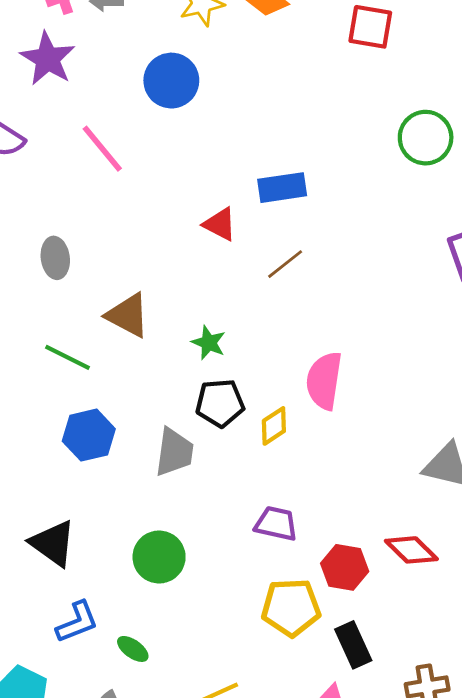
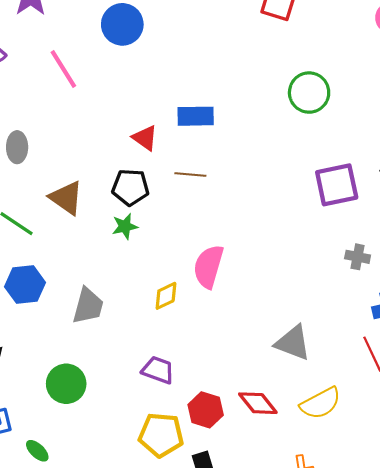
brown line: (285, 264) -> (190, 174), turned 36
green star: (209, 343) -> (125, 226), turned 30
black pentagon: (220, 403) -> (130, 187), moved

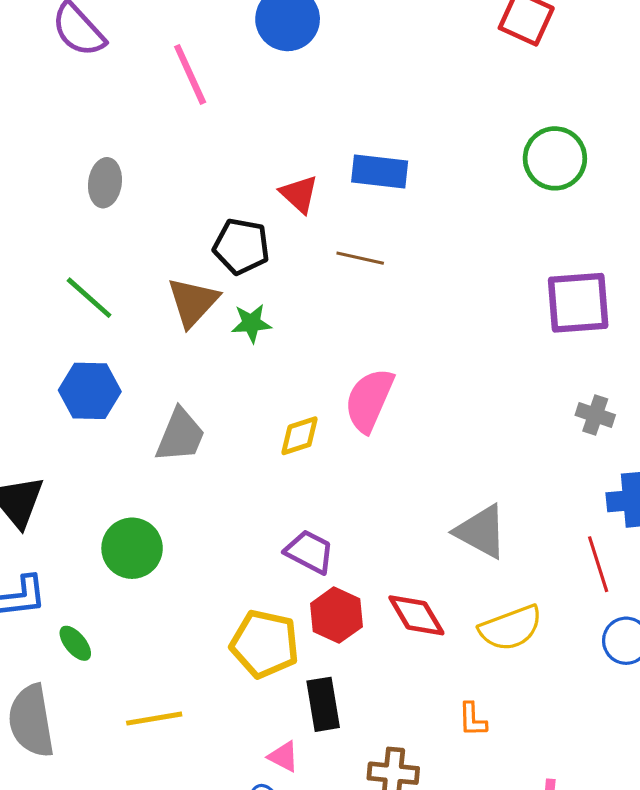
black pentagon: (130, 187) -> (241, 246), moved
brown triangle: (66, 198) -> (193, 302), moved, turned 30
purple trapezoid: (158, 370) -> (309, 552), moved

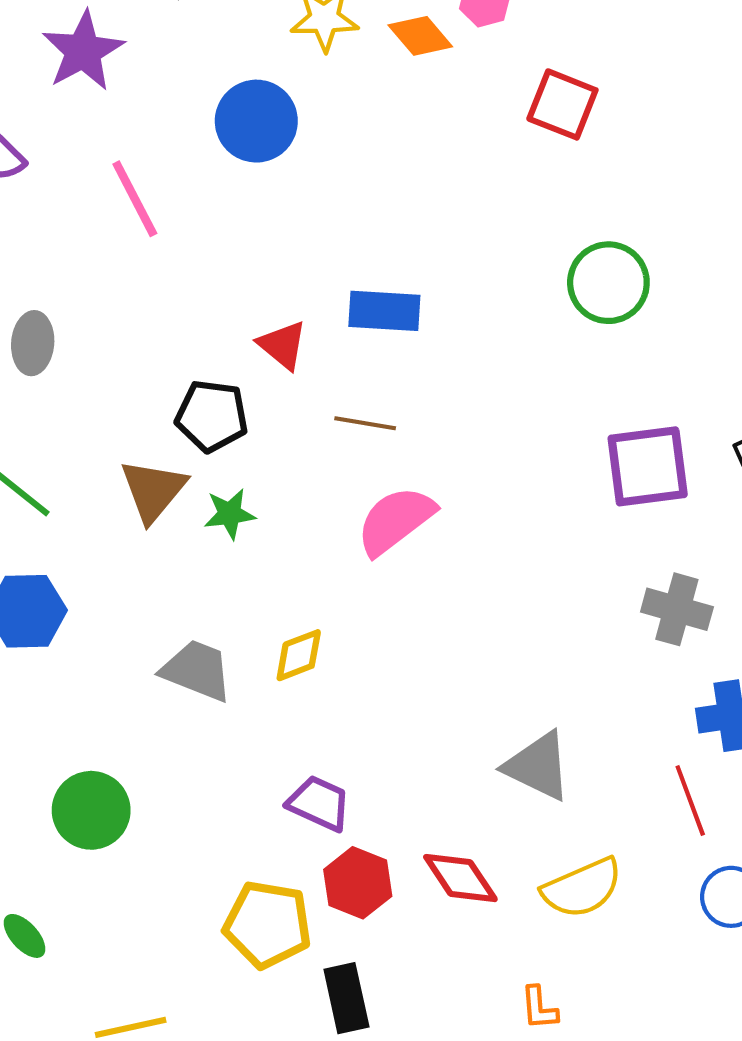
pink semicircle: (369, 400) -> (395, 521), moved, turned 32
gray cross: (595, 415) -> (677, 609), size x1.4
gray trapezoid: (180, 435) -> (197, 670), moved, turned -88

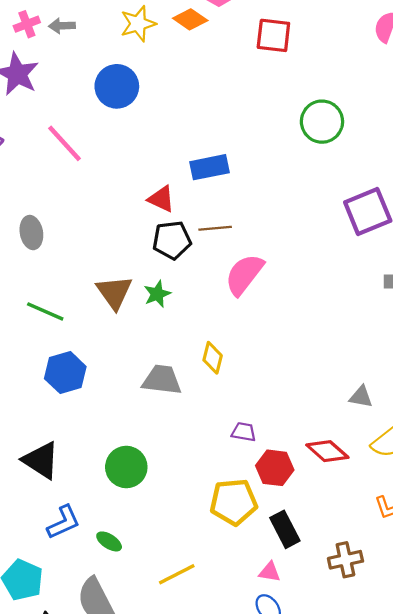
black pentagon: (212, 416) -> (172, 240), moved
yellow diamond: (299, 655) -> (213, 358), turned -40
gray triangle: (538, 766) -> (361, 397), moved, size x0.6
purple trapezoid: (319, 803) -> (244, 432), size x0.7

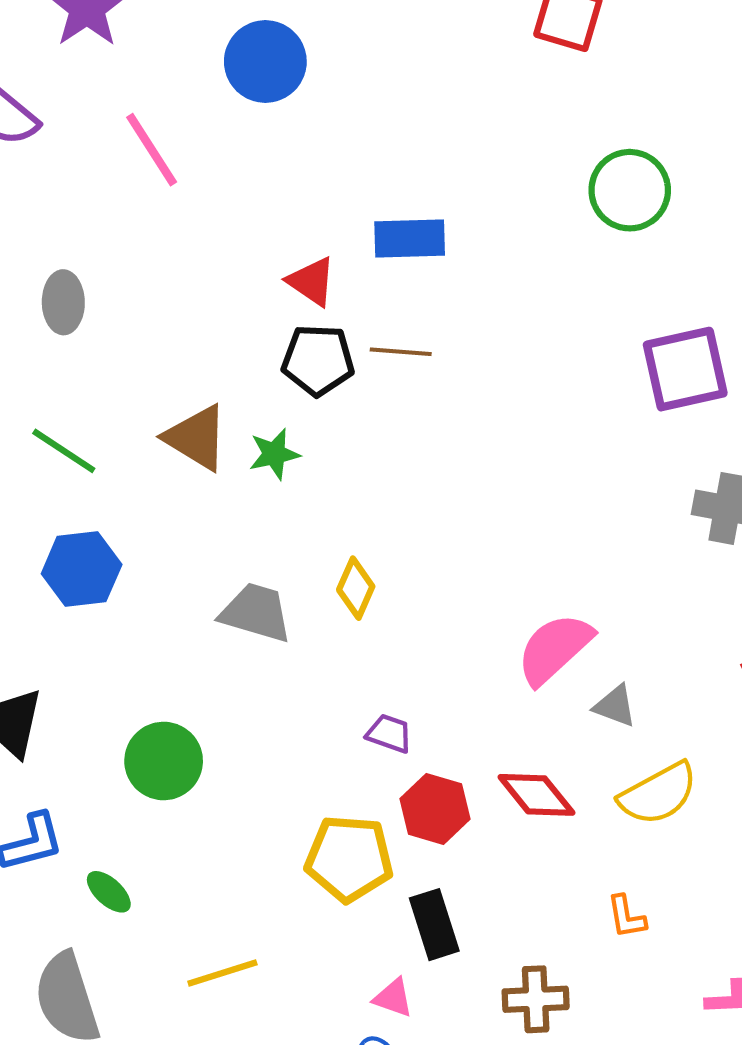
pink semicircle: (244, 275) -> (554, 649), moved
brown triangle: (114, 292) -> (196, 438), turned -33

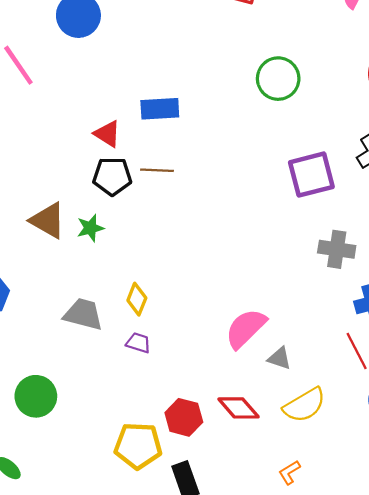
purple trapezoid: (389, 733) -> (138, 343), moved
orange L-shape: (626, 917) -> (289, 472), turned 70

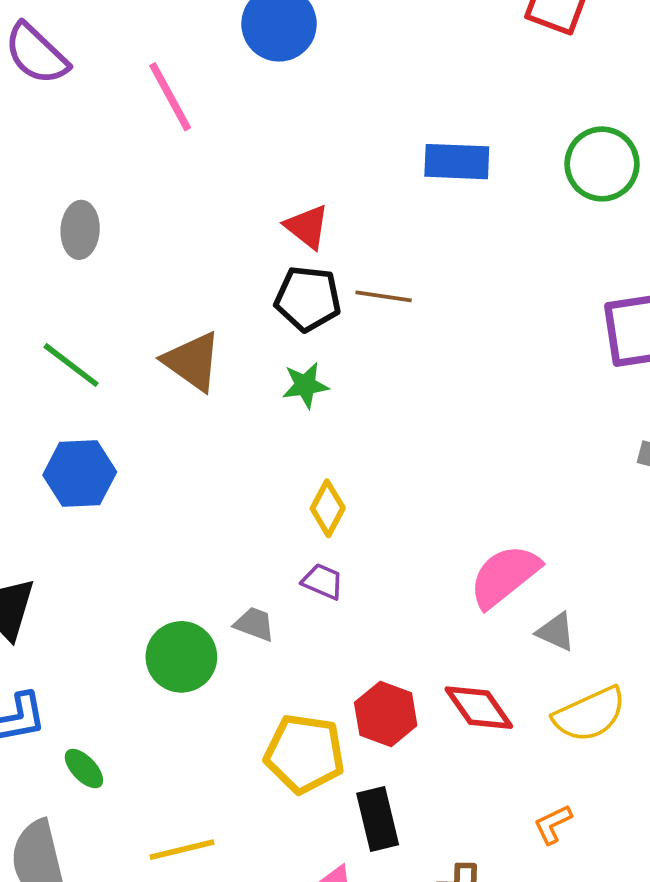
blue rectangle: (160, 109) -> (457, 162), moved
green star: (90, 228) -> (305, 385), moved
gray trapezoid: (83, 314) -> (254, 624), moved, size x0.6
green circle: (36, 396) -> (181, 657), moved

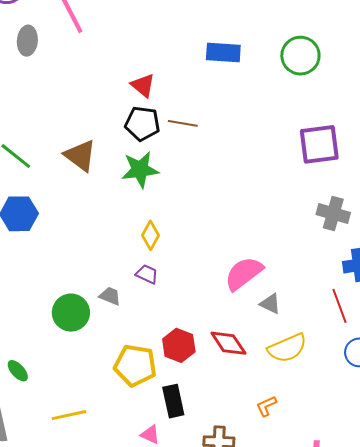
gray ellipse: (80, 230) -> (27, 41), moved
green star: (305, 385) -> (140, 170), size x1.5

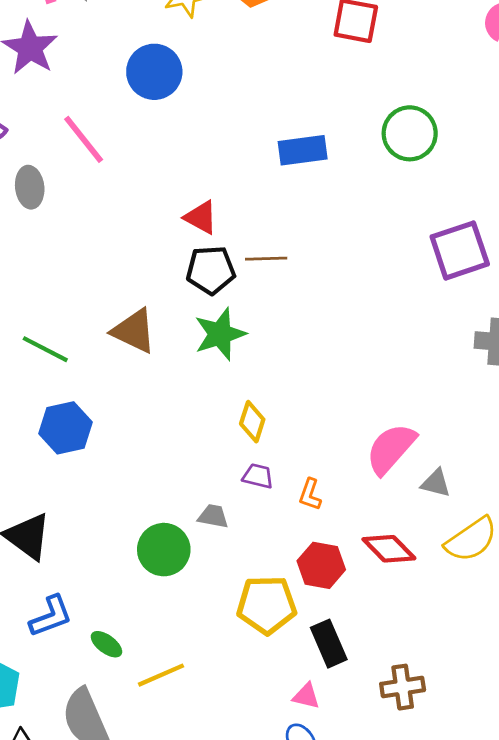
orange L-shape: (266, 406) -> (310, 494), moved, turned -35
yellow line: (69, 415) -> (161, 675), moved

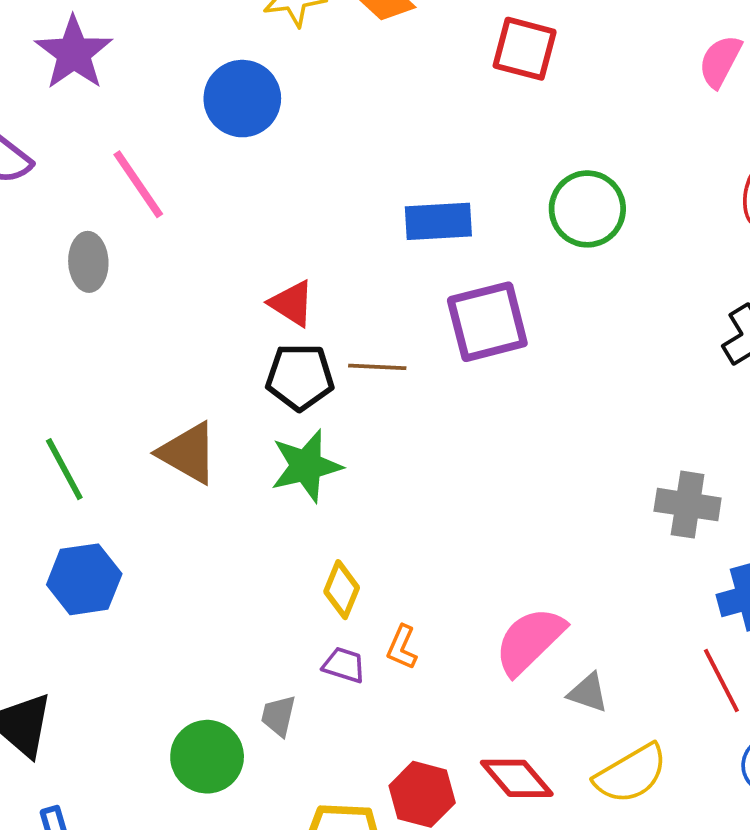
gray ellipse: (30, 187) -> (88, 262), moved
purple square: (460, 250) -> (487, 322), moved
green line: (45, 349) -> (64, 469), turned 30
orange L-shape: (310, 494) -> (402, 647), moved
gray trapezoid: (213, 516) -> (278, 716), turned -92

